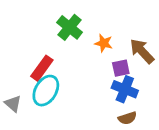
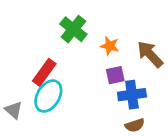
purple square: (121, 68) -> (115, 75), moved
blue cross: (125, 89) -> (132, 95), turned -30

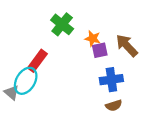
purple square: (115, 75) -> (100, 50), moved
cyan ellipse: (48, 96) -> (26, 81), moved

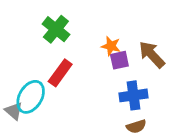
green cross: (62, 24) -> (56, 29), moved
red rectangle: (37, 61) -> (60, 73), moved

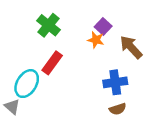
purple square: (119, 60) -> (103, 27), moved, turned -35
gray triangle: (14, 111) -> (12, 107), moved

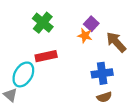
red rectangle: (52, 63) -> (46, 56), turned 42

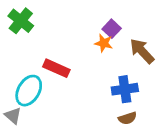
green cross: (43, 23) -> (21, 21), moved
red rectangle: (46, 56) -> (56, 68), turned 36

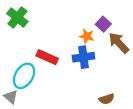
purple square: (112, 29) -> (103, 24), moved
blue cross: (125, 89) -> (83, 57), moved

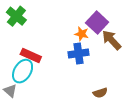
purple square: (103, 24) -> (97, 22), size x1.5
red rectangle: (47, 57) -> (31, 56), moved

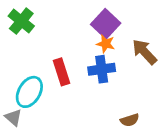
purple square: (97, 22) -> (106, 24), moved
red rectangle: (31, 56) -> (61, 72), moved, turned 48

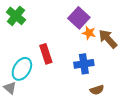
orange star: (106, 44) -> (89, 33), moved
blue cross: (102, 69) -> (84, 64), moved

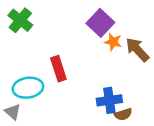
blue cross: (84, 64) -> (109, 100), moved
cyan ellipse: (22, 69) -> (28, 88), turned 50

